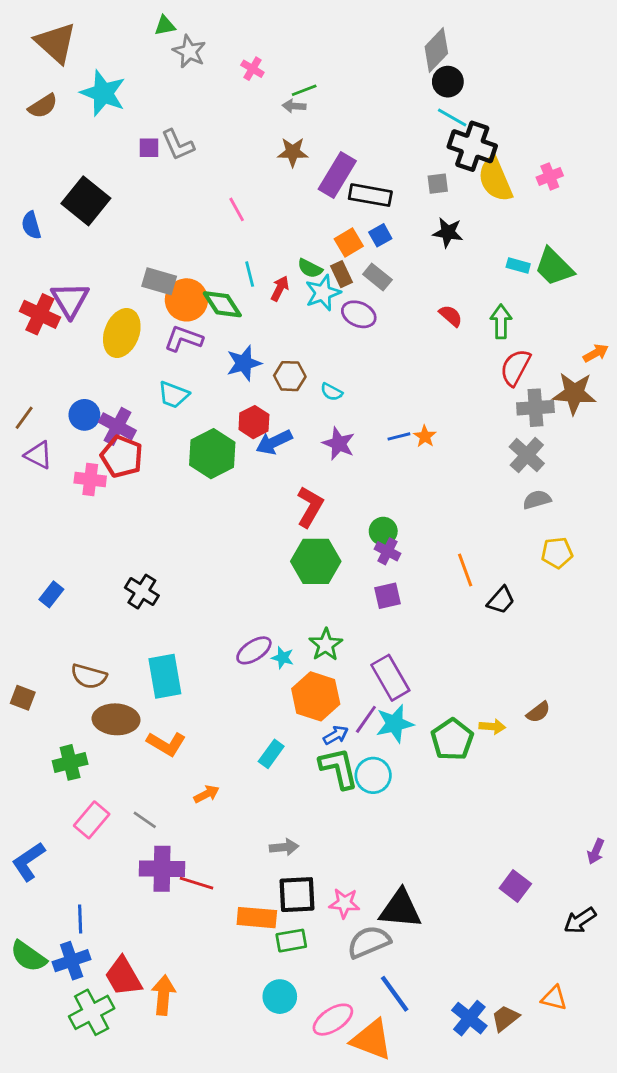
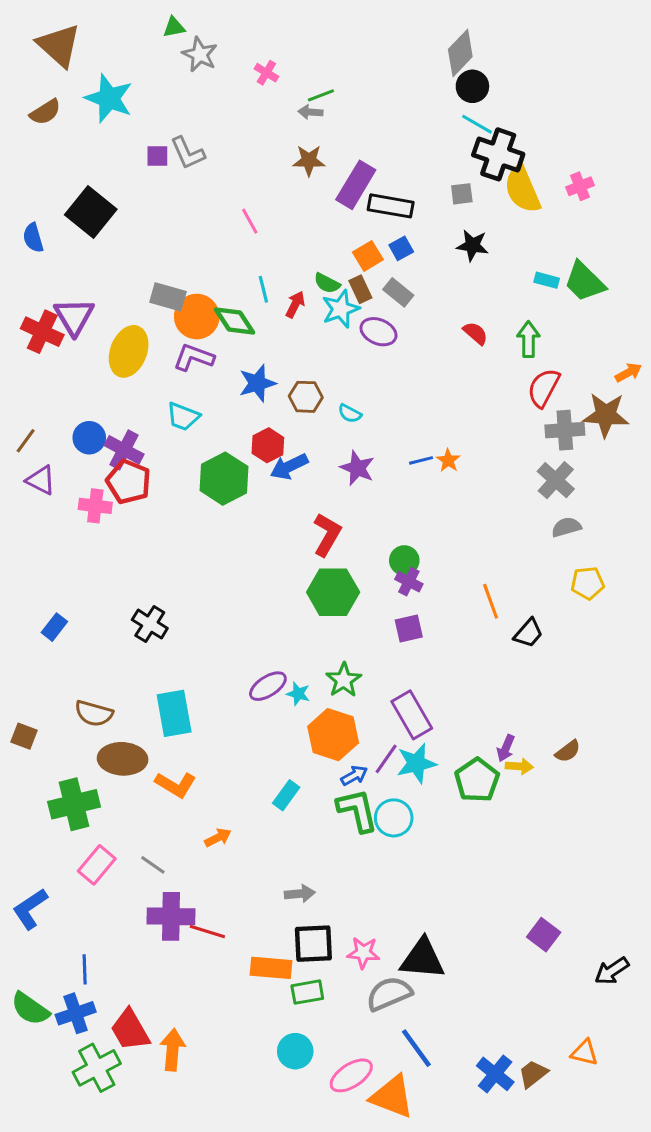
green cross: (70, 762) -> (74, 804), size x1.4
purple arrow: (596, 851) -> (506, 748), moved

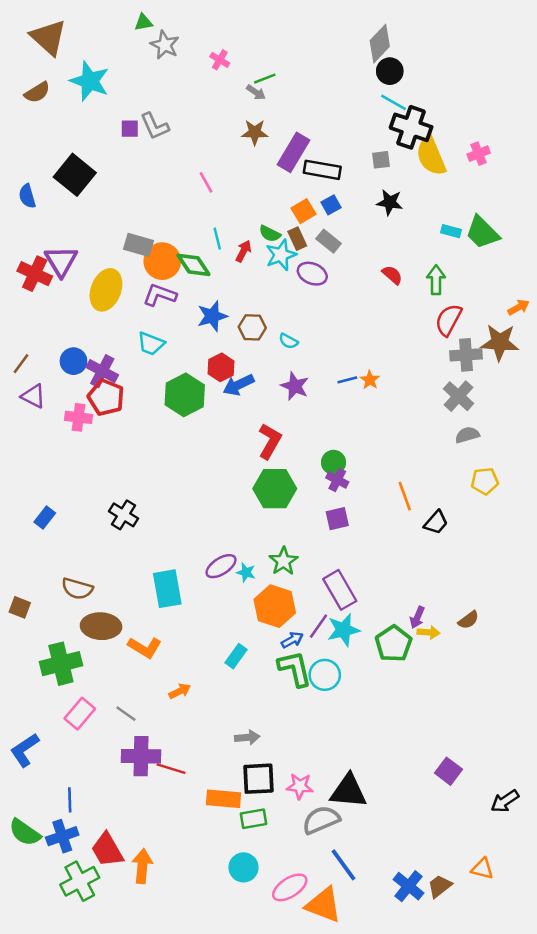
gray arrow: (310, 112) -> (256, 92), turned -150
cyan rectangle: (174, 713) -> (167, 589), moved

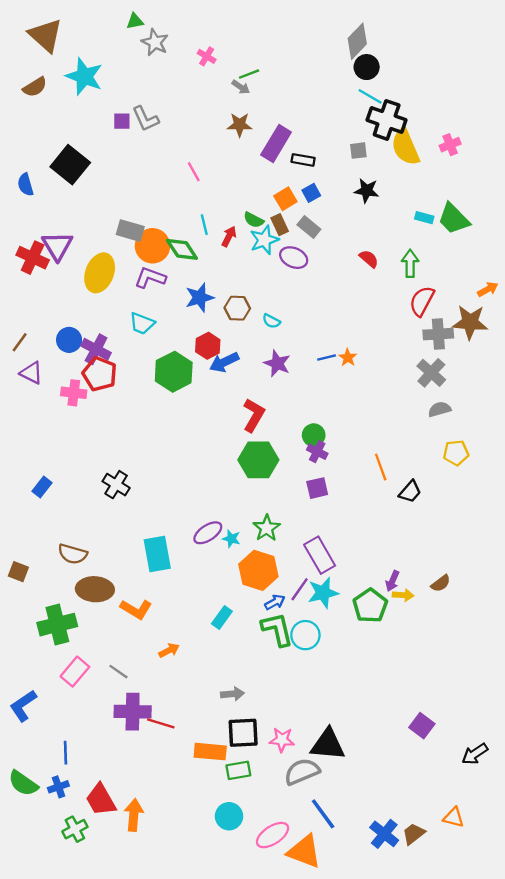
black rectangle: (322, 170) -> (303, 160), size x0.7
blue cross: (62, 836) -> (58, 787), size x0.7
green cross: (80, 881) -> (75, 829), size x0.7

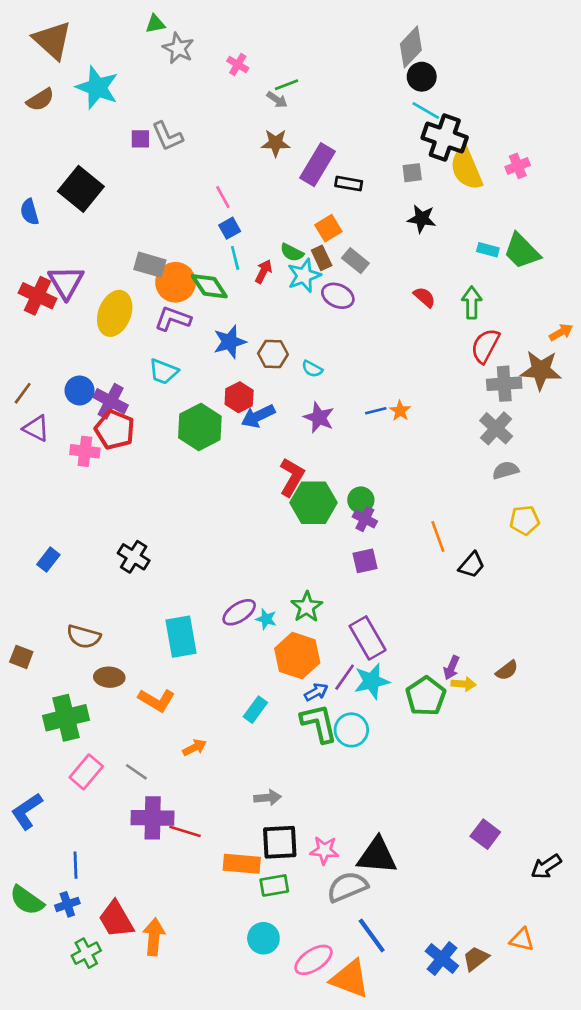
blue square: (311, 193) -> (230, 228), moved
green hexagon: (258, 460) -> (313, 503), moved
brown ellipse: (95, 589) -> (109, 677), size x0.7

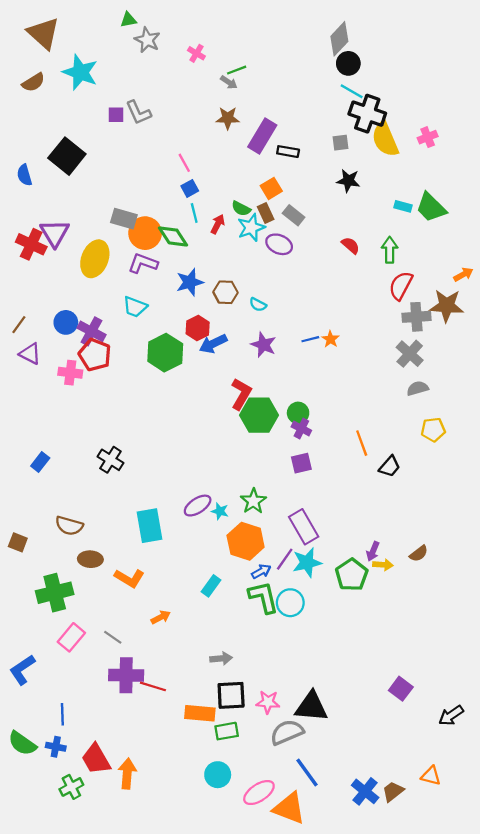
blue cross: (67, 904) -> (56, 747), turned 30

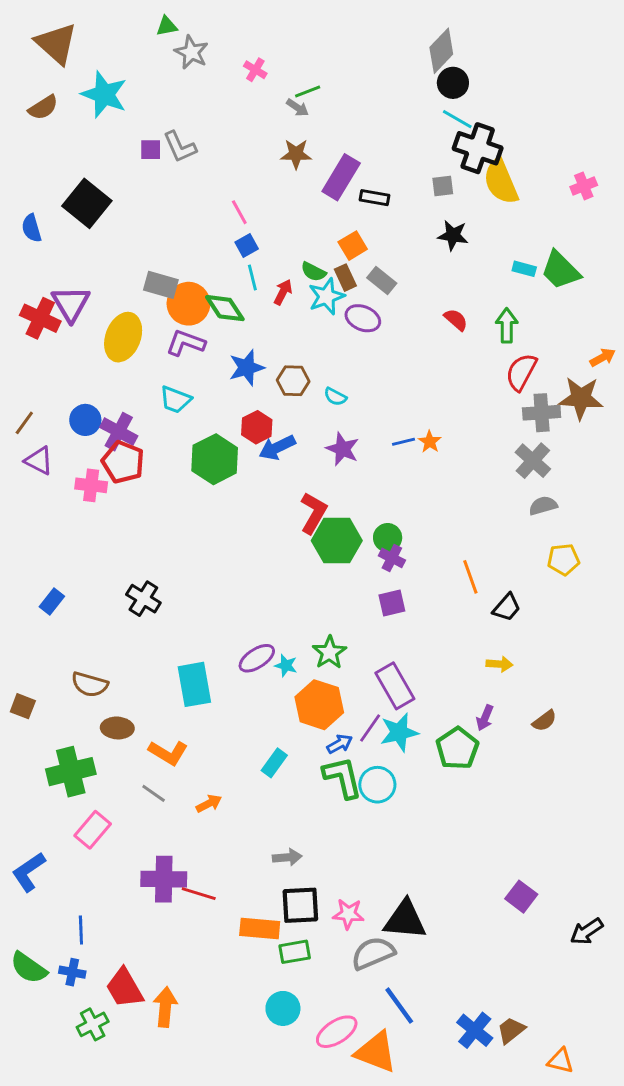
pink cross: (428, 137) -> (584, 186), moved
yellow arrow: (383, 565) -> (499, 664), moved
gray line: (113, 637) -> (154, 793), moved
orange triangle: (431, 776) -> (560, 1061), moved

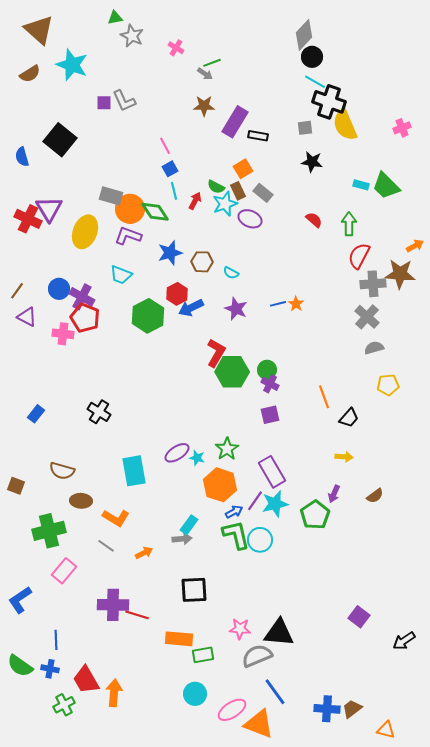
gray arrow: (287, 857) -> (182, 539), moved
black square: (300, 905) -> (194, 590), moved
blue cross: (475, 1030) -> (327, 709), turned -35

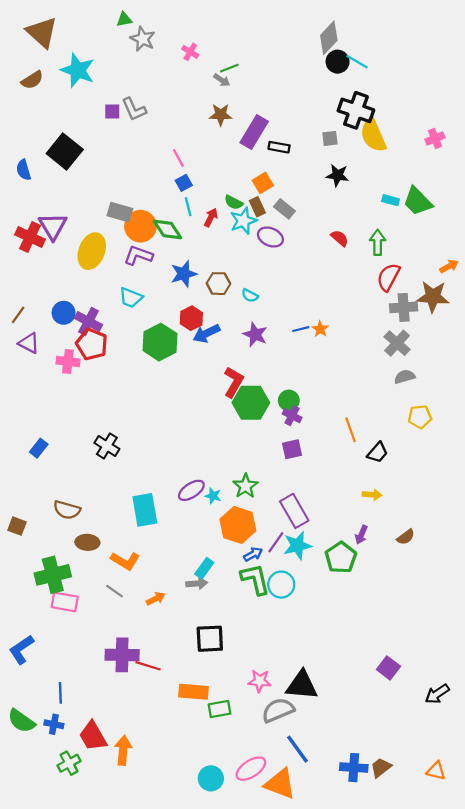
cyan line: (315, 82) -> (357, 62), moved
pink rectangle: (64, 571) -> (65, 602), moved, turned 60
cyan circle: (195, 694) -> (211, 778), moved
orange triangle: (386, 730) -> (436, 771), moved

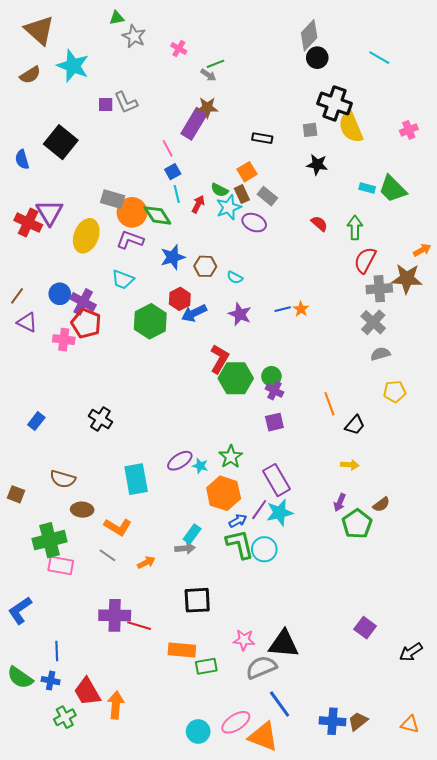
cyan line: (357, 62) -> (379, 58), moved
purple rectangle: (254, 132) -> (194, 124), moved
green pentagon: (341, 557) -> (357, 524), moved

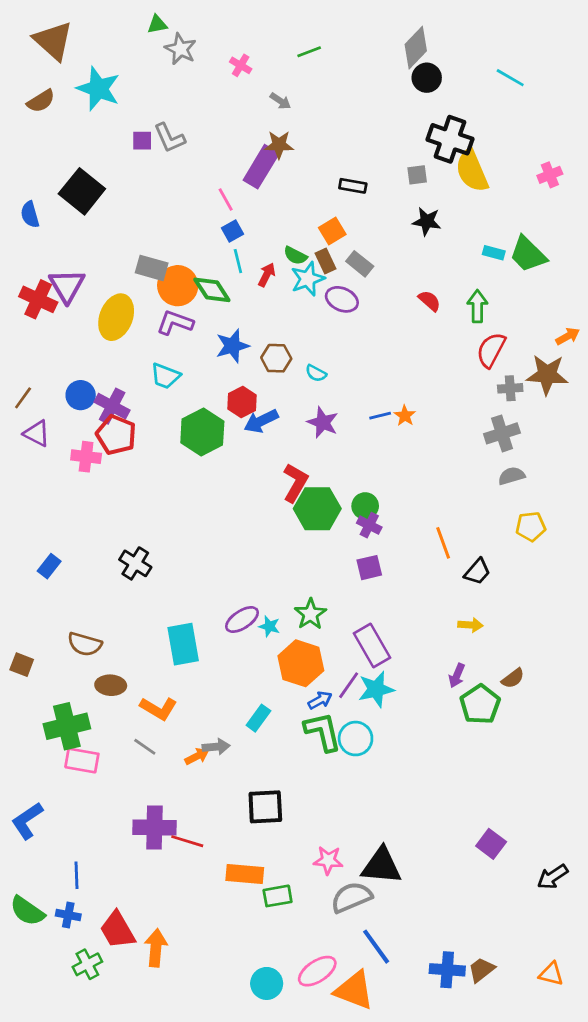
green line: (215, 64) -> (309, 52), moved
gray cross: (379, 289) -> (510, 388), size x0.7
gray cross: (373, 322) -> (502, 433), turned 30
gray arrow: (185, 548) -> (216, 747), moved

